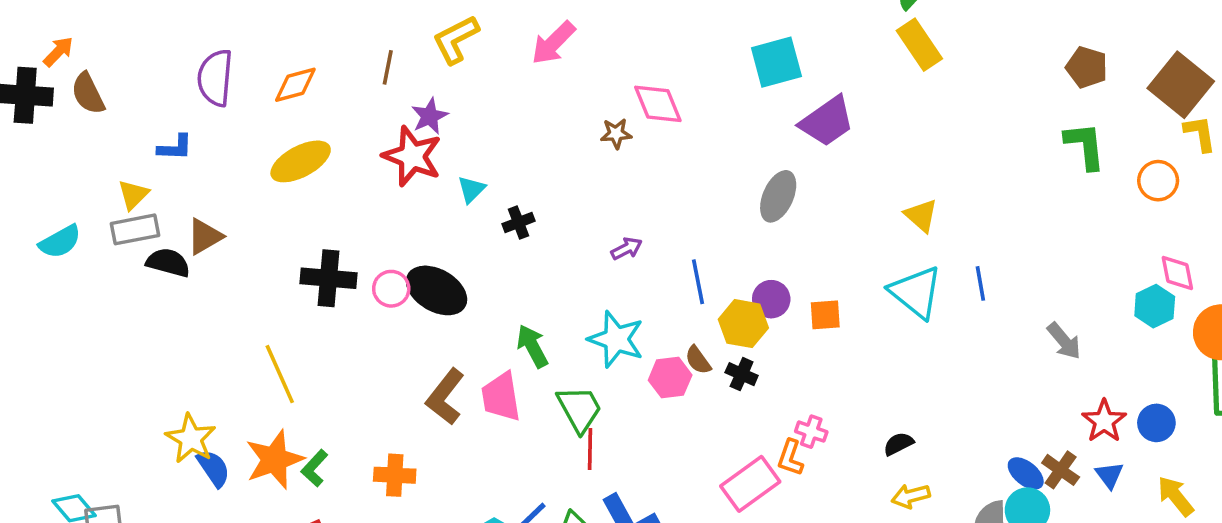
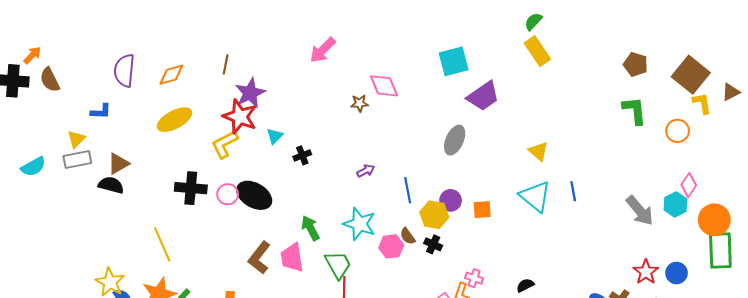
yellow L-shape: (456, 39) -> (225, 144), moved
purple star: (430, 116) -> (250, 93), size x1.4
black semicircle: (168, 263) -> (111, 185), moved
pink diamond: (1177, 273) -> (689, 185), turned 45
gray arrow: (1064, 341) -> (640, 211), moved, size x1.4

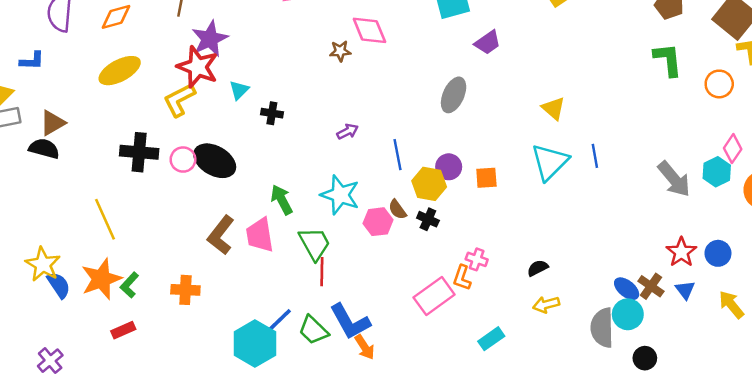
purple trapezoid: (483, 96) -> (488, 43), size x0.7
black cross: (302, 155) -> (272, 113), turned 30
cyan triangle: (535, 196) -> (550, 162), turned 36

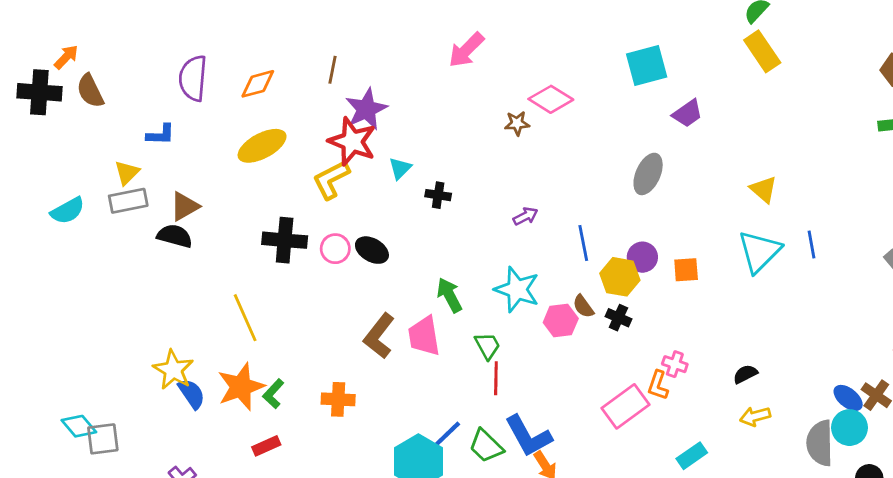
pink diamond: (369, 30) -> (551, 99), turned -36
black ellipse: (215, 161) -> (372, 250), size x0.7
green trapezoid: (315, 244) -> (487, 346), size x0.7

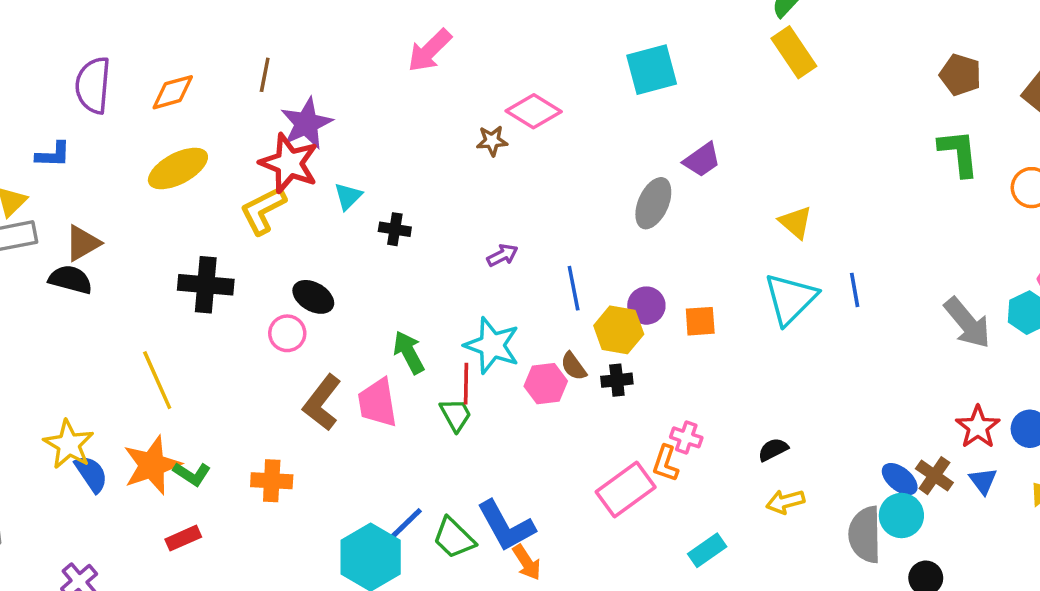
purple trapezoid: (687, 113) -> (702, 160), moved
pink circle: (335, 249) -> (287, 333), moved
black cross: (618, 318) -> (617, 380), turned -30
red line: (496, 378) -> (466, 384), moved
green L-shape: (273, 394) -> (192, 474), turned -100

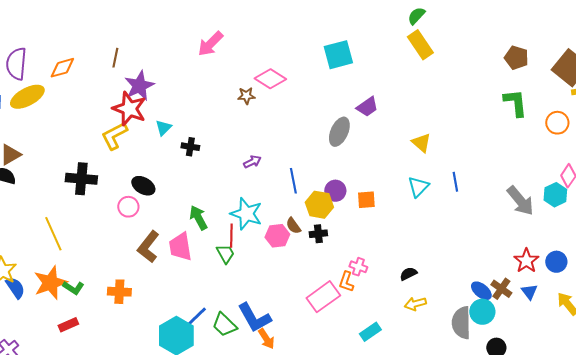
yellow ellipse: (178, 169) -> (27, 97), moved
cyan triangle: (790, 299) -> (418, 187), size x0.7

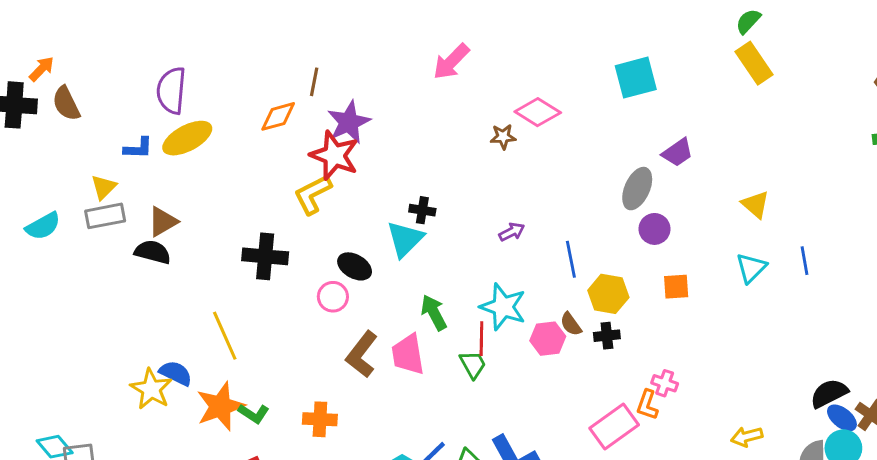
orange diamond: (62, 68) -> (278, 116), moved
cyan triangle: (163, 128) -> (405, 239), moved, size x1.6
purple circle: (335, 191) -> (654, 229), moved
black semicircle: (408, 274) -> (829, 393), moved, size x1.5
blue semicircle: (15, 288) -> (176, 373), moved, turned -30

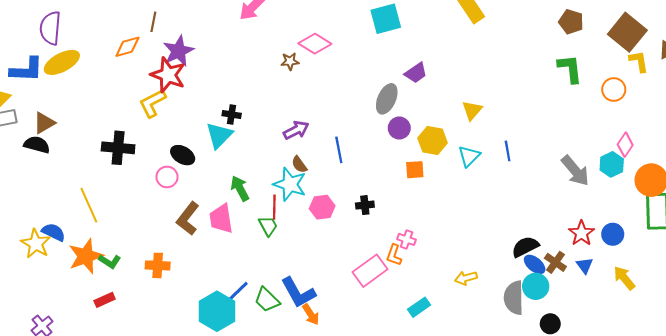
blue L-shape: (138, 148) -> (26, 70), size x1.6
yellow triangle: (755, 204) -> (472, 110), turned 30
purple arrow: (512, 232) -> (296, 130), size x1.4
yellow hexagon: (608, 294) -> (433, 141), moved
brown semicircle: (571, 324) -> (299, 164), moved

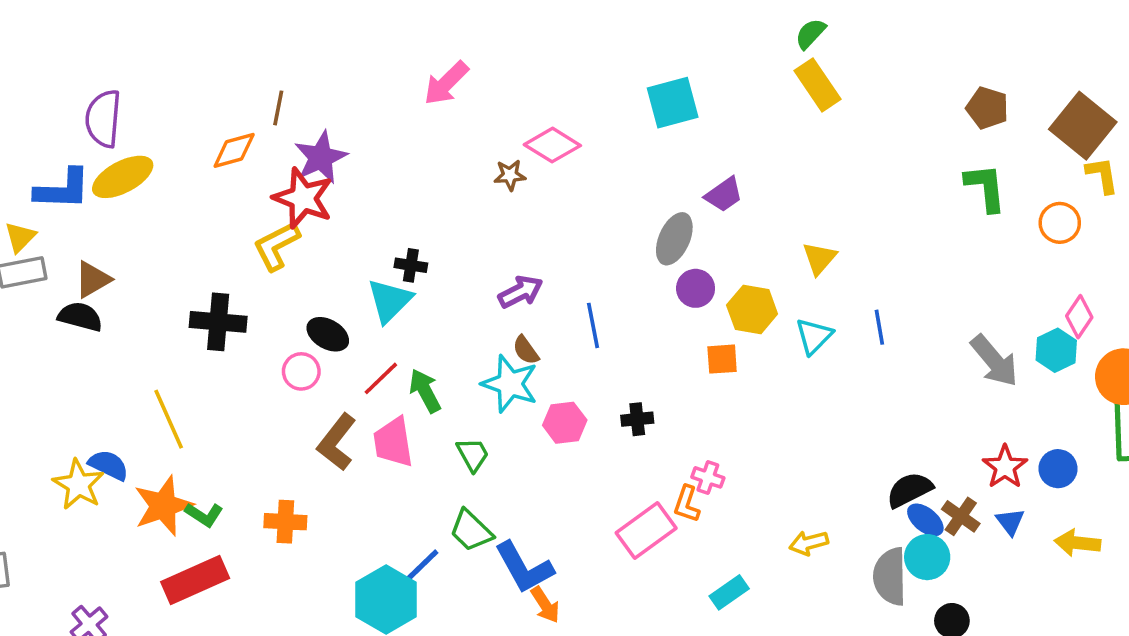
red line: (274, 207) -> (381, 378), moved, turned 45
yellow arrow: (624, 278) -> (1077, 543), turned -45
red rectangle: (105, 300) -> (195, 580), size x1.8
green trapezoid: (267, 300) -> (471, 531), moved

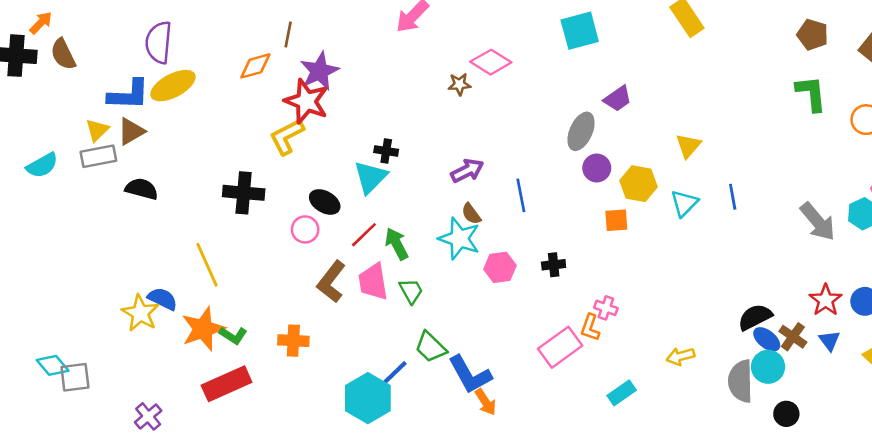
brown triangle: (93, 279) -> (131, 131), moved
green trapezoid: (473, 454) -> (411, 291), moved

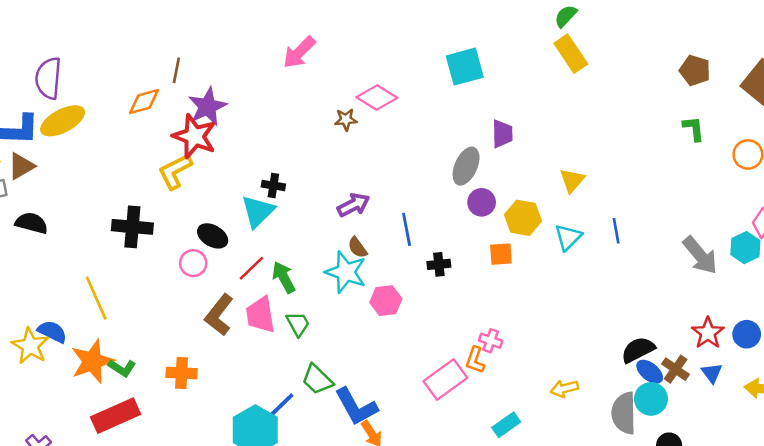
green L-shape: (811, 93) -> (694, 129), size x0.7
purple trapezoid: (618, 99) -> (502, 134), turned -56
black cross: (554, 265) -> (439, 264), moved

